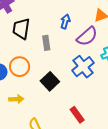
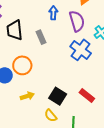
purple semicircle: (87, 36) -> (77, 21), turned -50
black square: (50, 81) -> (58, 96), moved

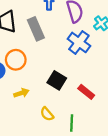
gray rectangle: (41, 37) -> (36, 29), size x1.5
black square: (58, 96) -> (57, 80), moved

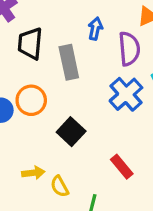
black square: (57, 80) -> (71, 132), moved
yellow arrow: (21, 93) -> (33, 173), moved

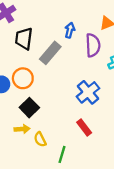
gray rectangle: (69, 62) -> (50, 53), turned 50
blue cross: (126, 94) -> (88, 92), moved
black square: (71, 132) -> (29, 108), moved

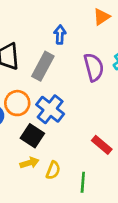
purple semicircle: (93, 45) -> (94, 67), moved
blue cross: (88, 92) -> (50, 109), moved
yellow semicircle: (40, 139) -> (53, 170), turned -120

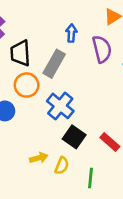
purple semicircle: (94, 67) -> (102, 49), moved
orange circle: (17, 103) -> (27, 85), moved
black square: (32, 136) -> (74, 137), moved

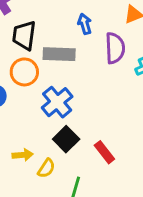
blue arrow: (71, 33) -> (85, 24), turned -30
gray rectangle: (54, 64) -> (59, 54), turned 52

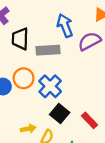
blue arrow: (85, 24) -> (65, 25), size x1.5
purple semicircle: (115, 48) -> (89, 41), turned -110
orange circle: (24, 72) -> (24, 78), moved

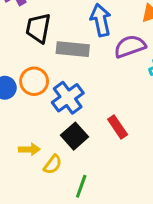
red rectangle: (90, 120) -> (118, 127), moved

